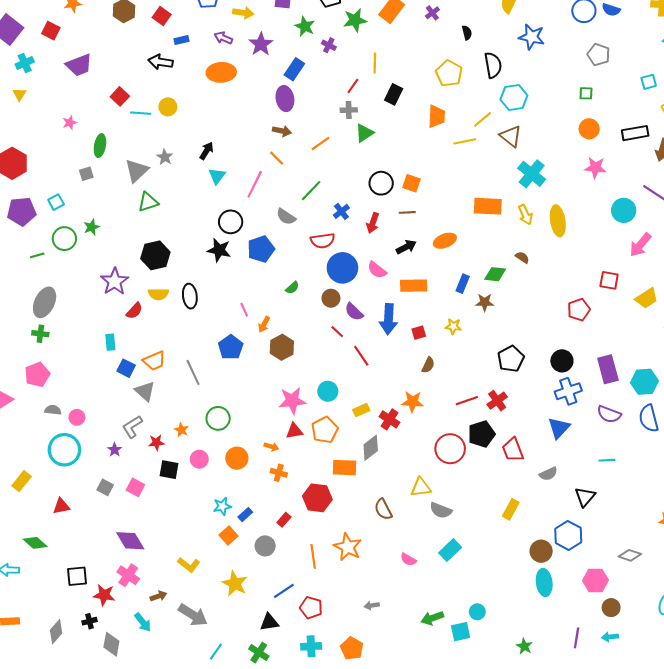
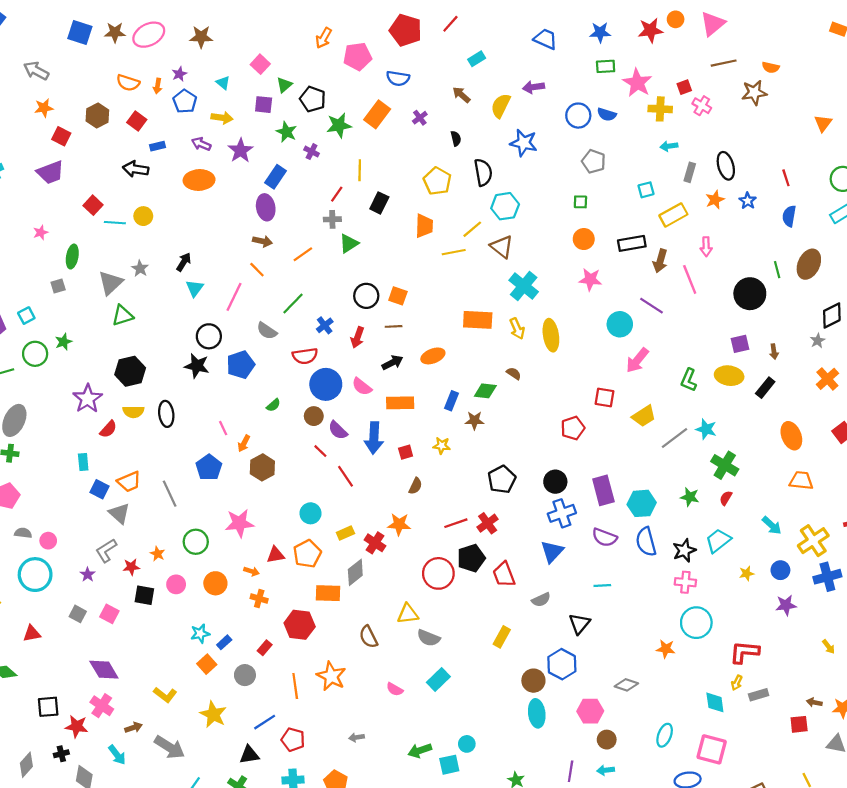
red square: (51, 31) -> (61, 136), moved
pink star: (292, 401) -> (239, 523), moved

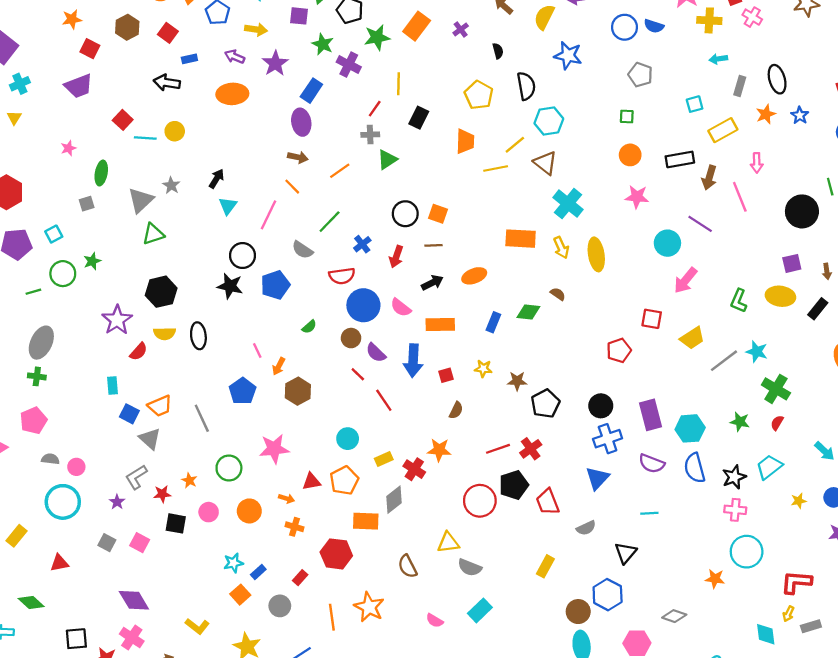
purple cross: (312, 152) -> (349, 65), size x1.5
brown star: (474, 420) -> (517, 381), moved

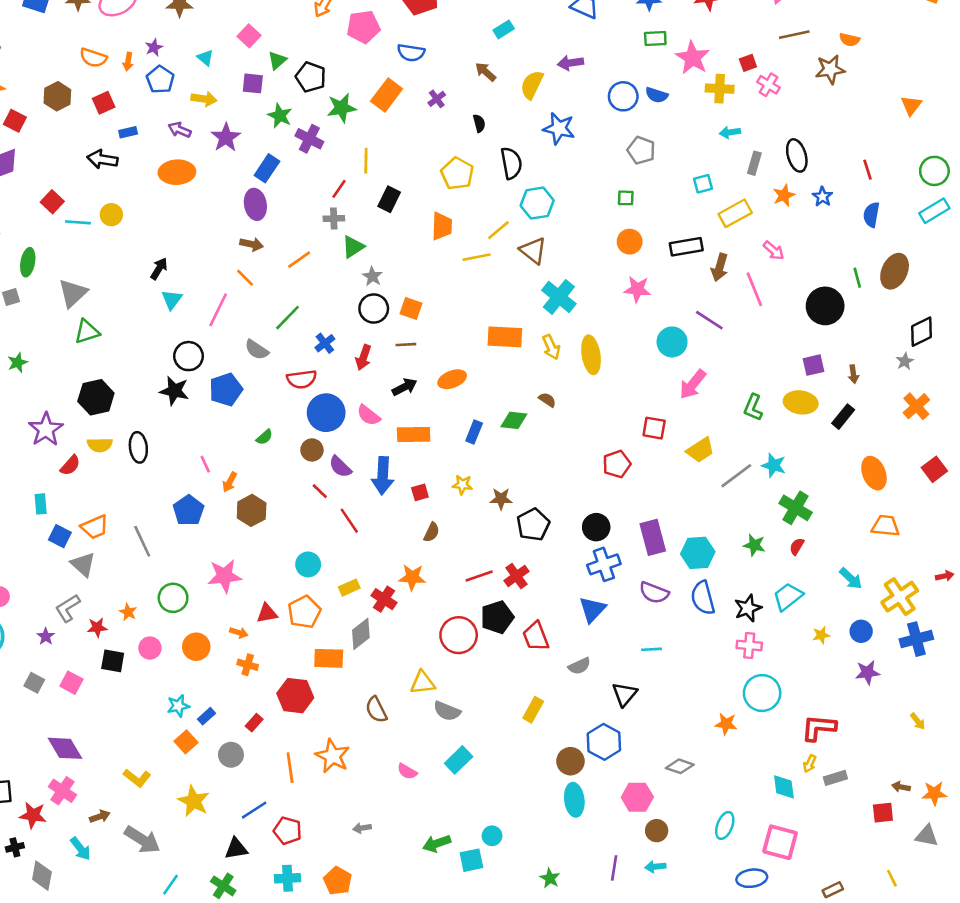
red square: (168, 33) -> (104, 103), turned 30
pink arrow: (757, 163) -> (774, 251), turned -48
gray star: (171, 185) -> (372, 276), moved

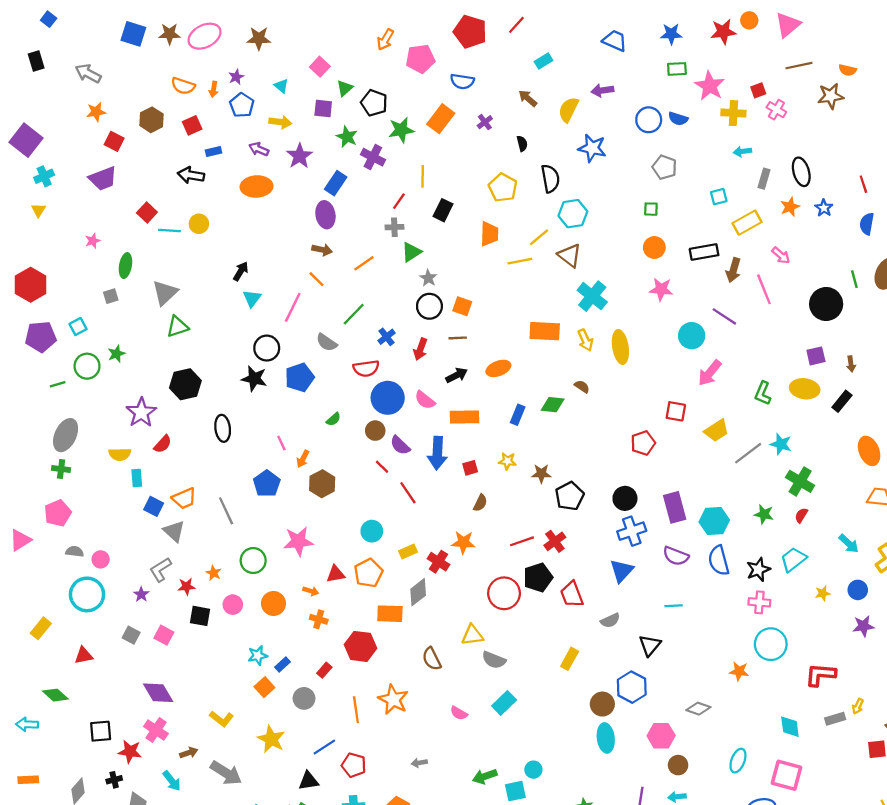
yellow semicircle: (100, 445) -> (120, 454), moved
yellow arrow: (810, 764) -> (858, 706), moved

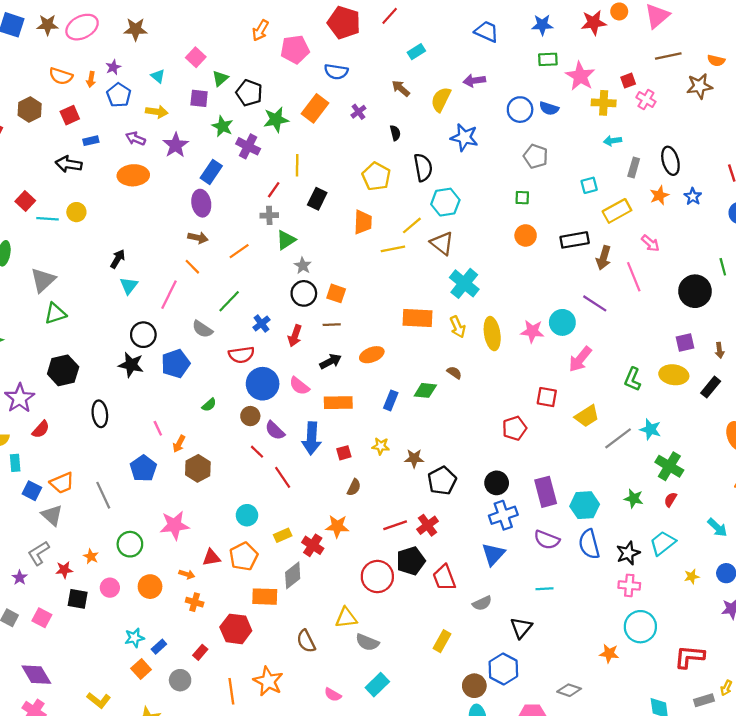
pink star: (661, 289) -> (532, 331), moved

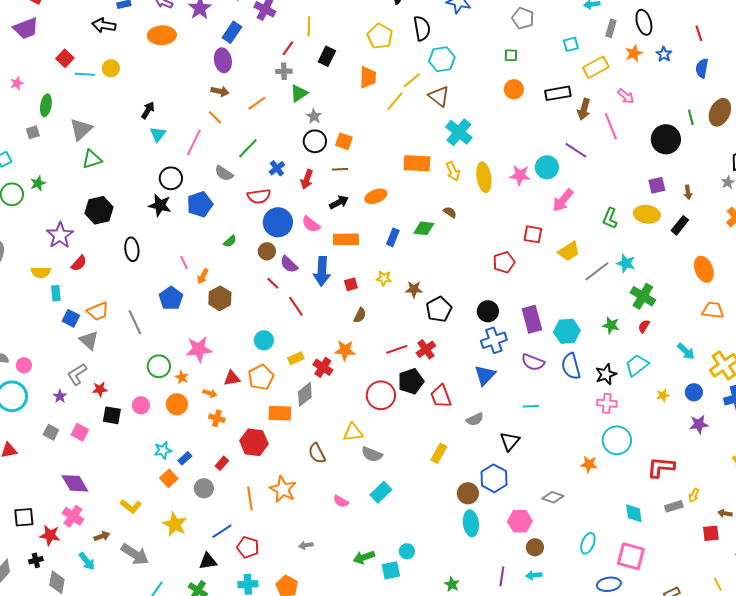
yellow line: (393, 249) -> (395, 101), turned -40
orange star: (91, 556) -> (182, 377), moved

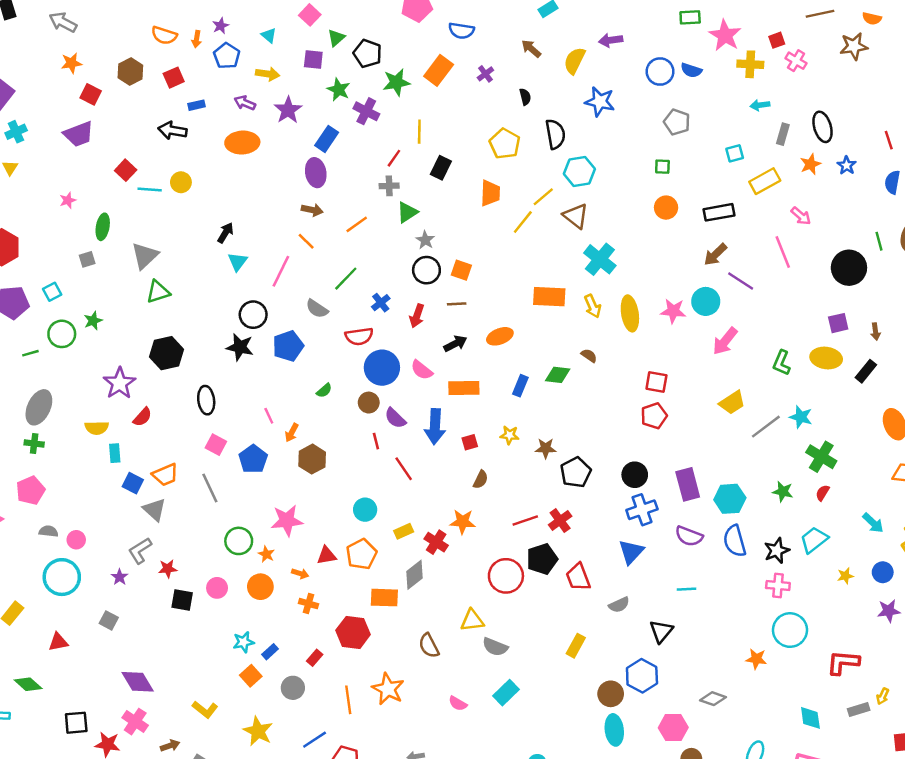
brown arrow: (584, 109) -> (715, 254), moved, turned 30
red square: (533, 234) -> (656, 382), moved
red line: (273, 283) -> (376, 441), turned 32
pink square: (80, 432) -> (216, 445), moved

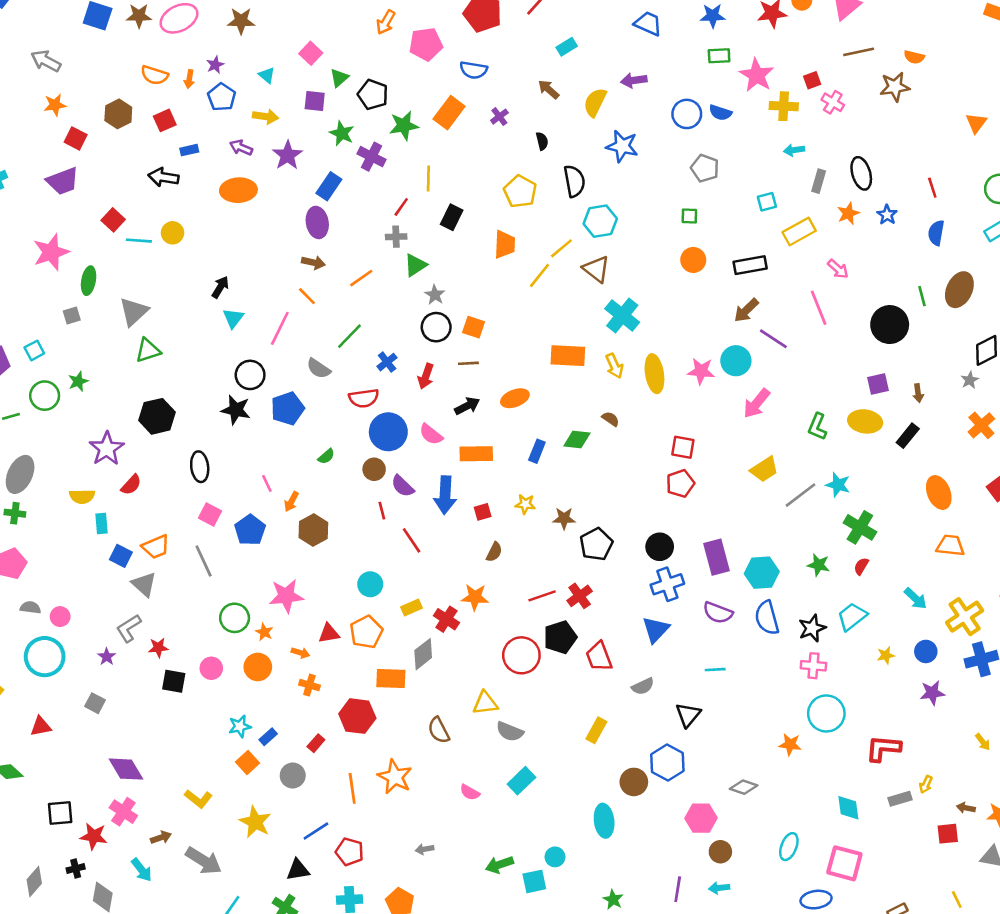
pink star: (68, 200) -> (51, 252), size x2.0
cyan ellipse: (614, 730) -> (604, 821), moved

